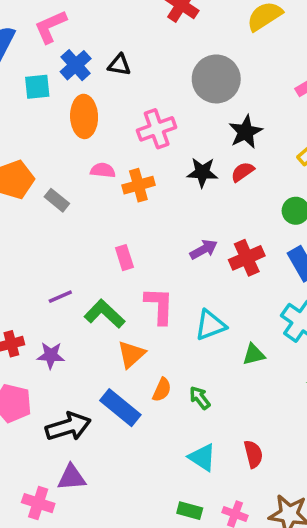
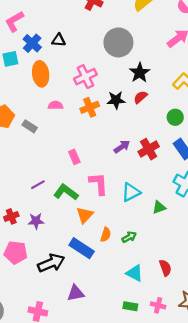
orange cross: (138, 185) -> (90, 107), moved
green arrow: (200, 398) -> (129, 237), turned 104
purple triangle: (72, 478) -> (76, 293), moved

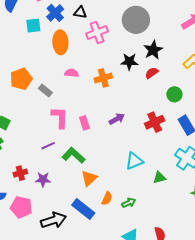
pink cross: (85, 77) -> (97, 32), moved
black star: (116, 100) -> (129, 62), moved
green circle: (175, 117) -> (174, 94), moved
purple arrow: (122, 147) -> (117, 119), moved
pink L-shape: (99, 184) -> (60, 117), moved

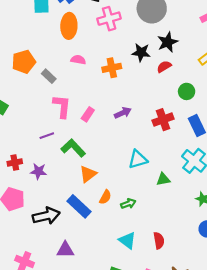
pink rectangle: (85, 123) -> (88, 114), turned 48

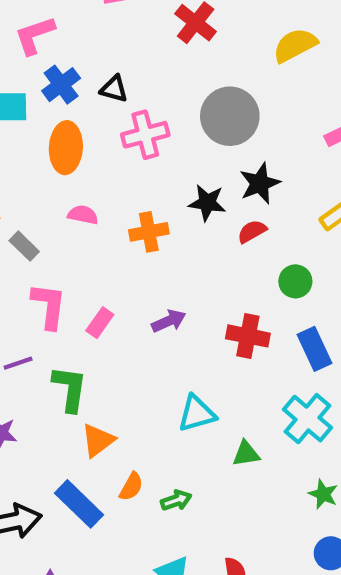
red cross: (163, 120) -> (248, 336), turned 30
green L-shape: (73, 148) -> (70, 389), turned 50

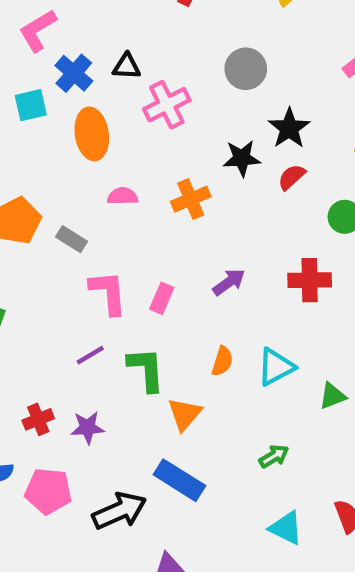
gray circle: (230, 116) -> (246, 69), size x0.7
orange semicircle: (131, 487) -> (222, 361), moved

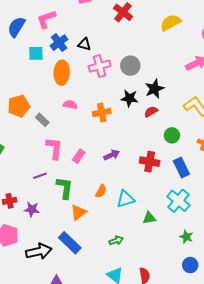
gray circle: (246, 69) -> (130, 66), moved

